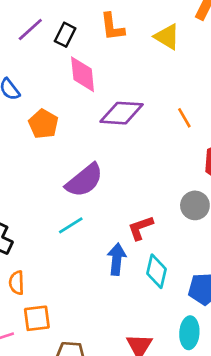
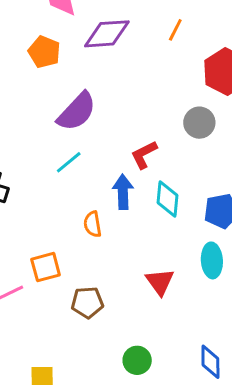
orange line: (184, 118) -> (175, 30), turned 65
orange pentagon: (43, 124) -> (44, 52), moved
orange semicircle: (17, 283) -> (93, 224), moved

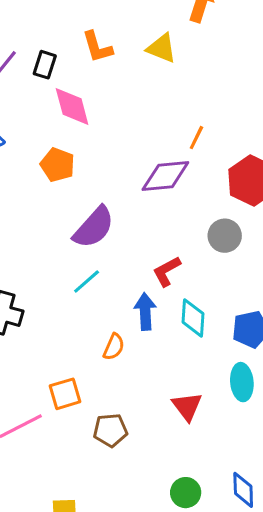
purple diamond: (107, 34) -> (165, 176), moved
orange semicircle: (93, 224) -> (114, 347), turned -145
green circle: (137, 360) -> (186, 493), moved

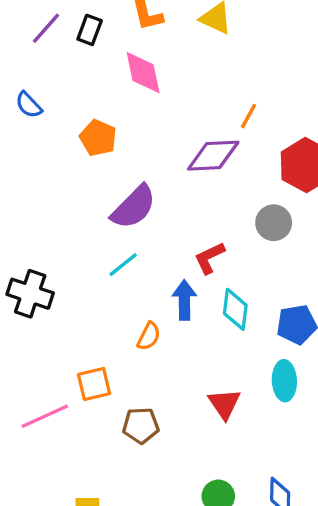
pink diamond: (72, 107) -> (143, 73), moved

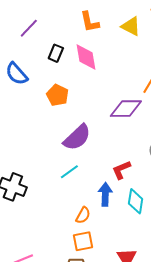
black rectangle: (90, 30) -> (56, 53), moved
blue semicircle: (29, 105) -> (17, 74), size x1.4
orange square: (94, 384) -> (83, 241), moved

